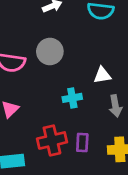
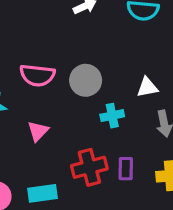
gray circle: (50, 52) -> (86, 80), moved

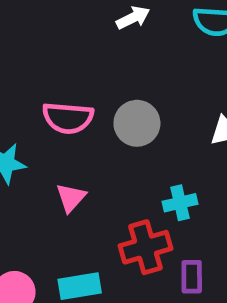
cyan cross: (112, 116) -> (180, 203), moved
purple rectangle: (126, 169) -> (192, 277), moved

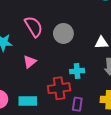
pink semicircle: (68, 118) -> (34, 27), turned -135

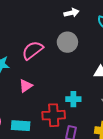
pink semicircle: (34, 27) -> (33, 50), turned -100
gray circle: (63, 33) -> (67, 42), moved

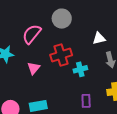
red cross: (54, 115) -> (61, 55), moved

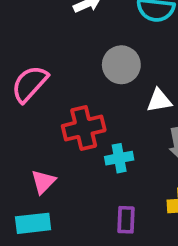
gray circle: (62, 19) -> (121, 65), moved
pink triangle: (34, 68) -> (43, 182), moved

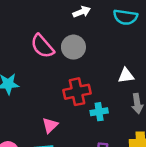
gray circle: (121, 65) -> (73, 47), moved
pink semicircle: (30, 84) -> (42, 46), moved, turned -85

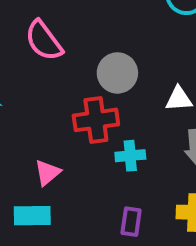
gray circle: (73, 47) -> (117, 73), moved

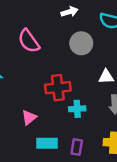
gray circle: (117, 73) -> (81, 43), moved
cyan rectangle: (32, 216) -> (47, 143), moved

